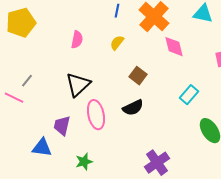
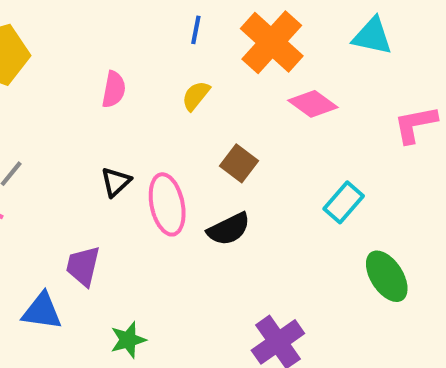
pink diamond: (174, 47) -> (313, 104), turned -40
black triangle: (78, 85) -> (116, 182), size x0.6
pink ellipse: (96, 115) -> (167, 204), moved

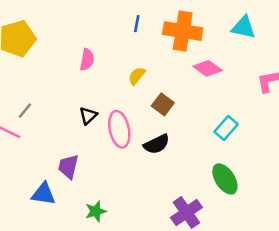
orange cross: (272, 42) -> (183, 31), turned -33
yellow semicircle: (196, 96) -> (137, 76), moved
green ellipse: (387, 276) -> (225, 179), moved

